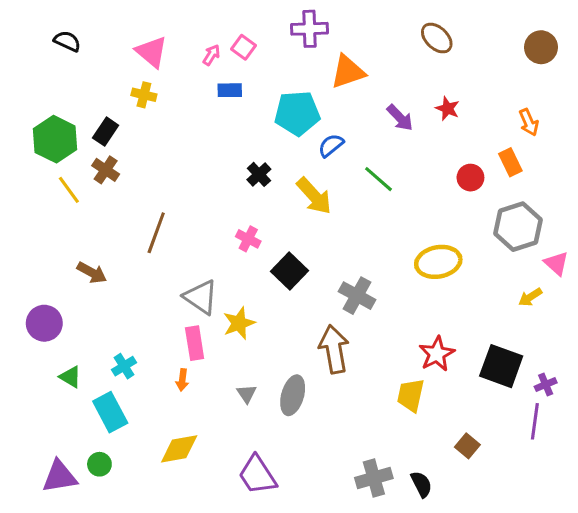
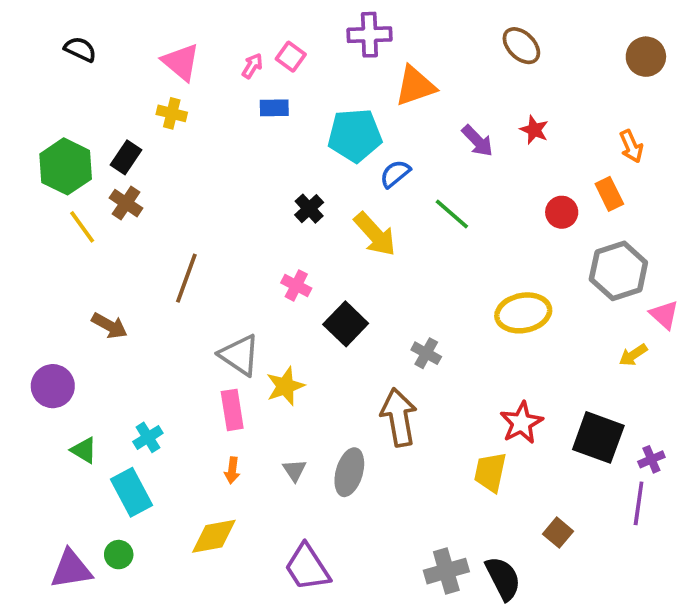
gray cross: (357, 296) -> (426, 353), size x0.7
orange arrow: (182, 380) -> (232, 470), moved
black semicircle: (421, 484) -> (503, 578), size x1.4

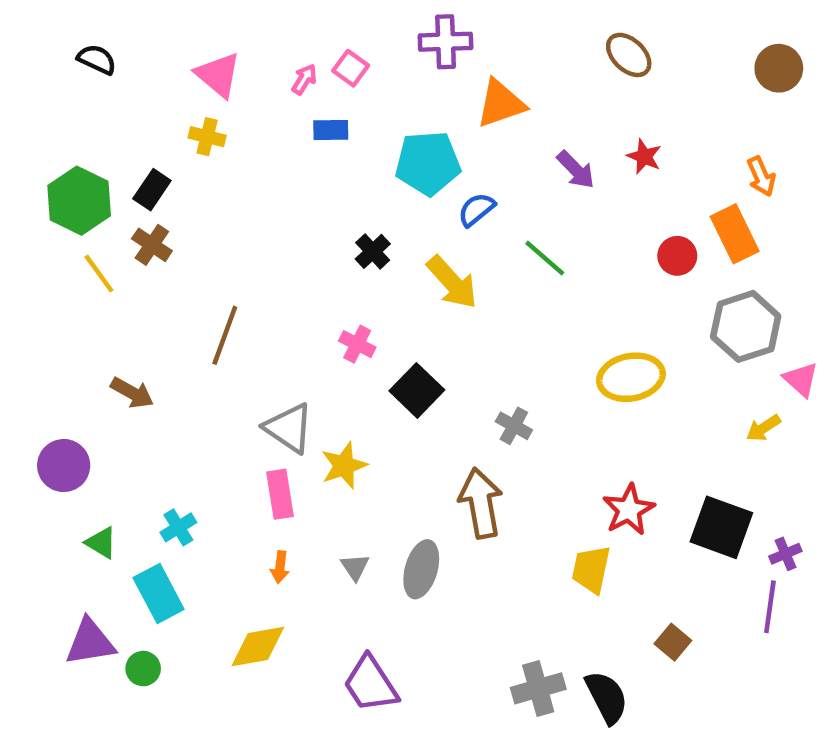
orange rectangle: (609, 194) -> (735, 234), size x1.4
purple triangle: (71, 569) -> (90, 642), moved

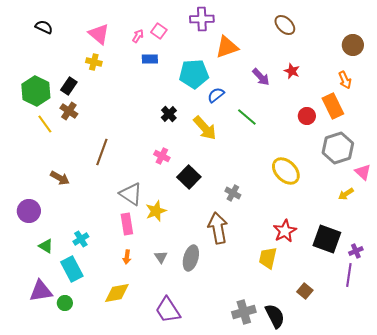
brown circle: (779, 68) -> (353, 45), moved
yellow ellipse: (631, 377) -> (286, 171), turned 56

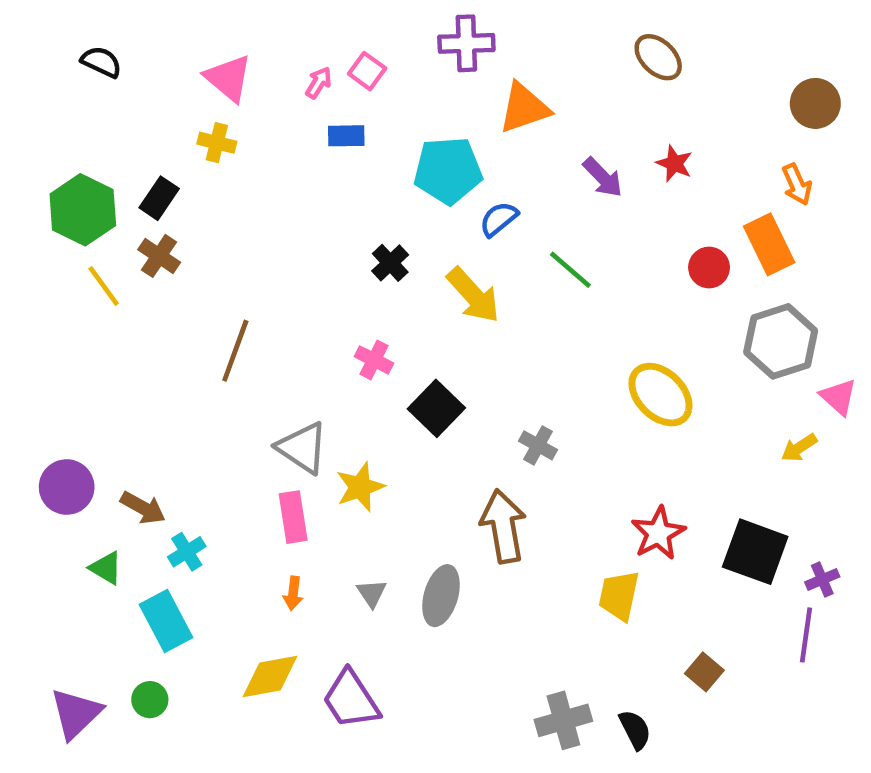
brown arrow: (60, 178) -> (143, 508), moved
purple triangle: (41, 291) -> (76, 713), moved, turned -35
purple trapezoid: (168, 310) -> (351, 700), moved
black semicircle: (275, 316) -> (635, 730), size x0.7

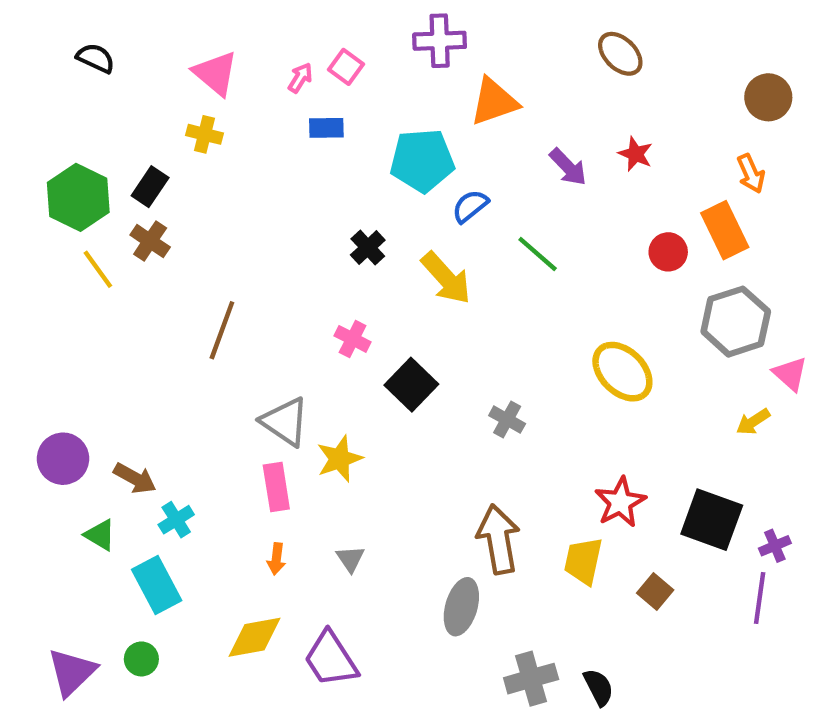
brown arrow: (503, 526) -> (498, 539), moved
gray ellipse: (441, 596) -> (461, 607), moved
brown square: (704, 672) -> (655, 591), moved

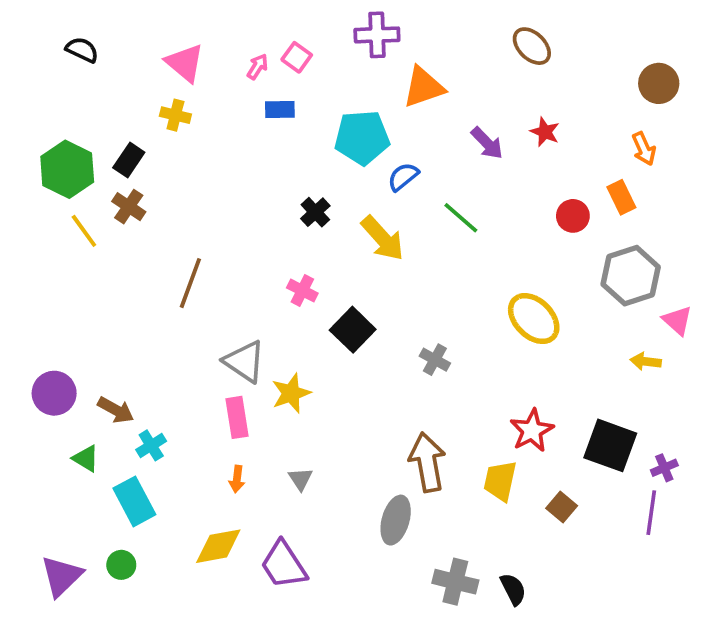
orange rectangle: (725, 230) -> (621, 197), size x0.7
yellow arrow: (753, 422) -> (646, 361), turned 40
gray cross: (531, 679) -> (455, 582), turned 30

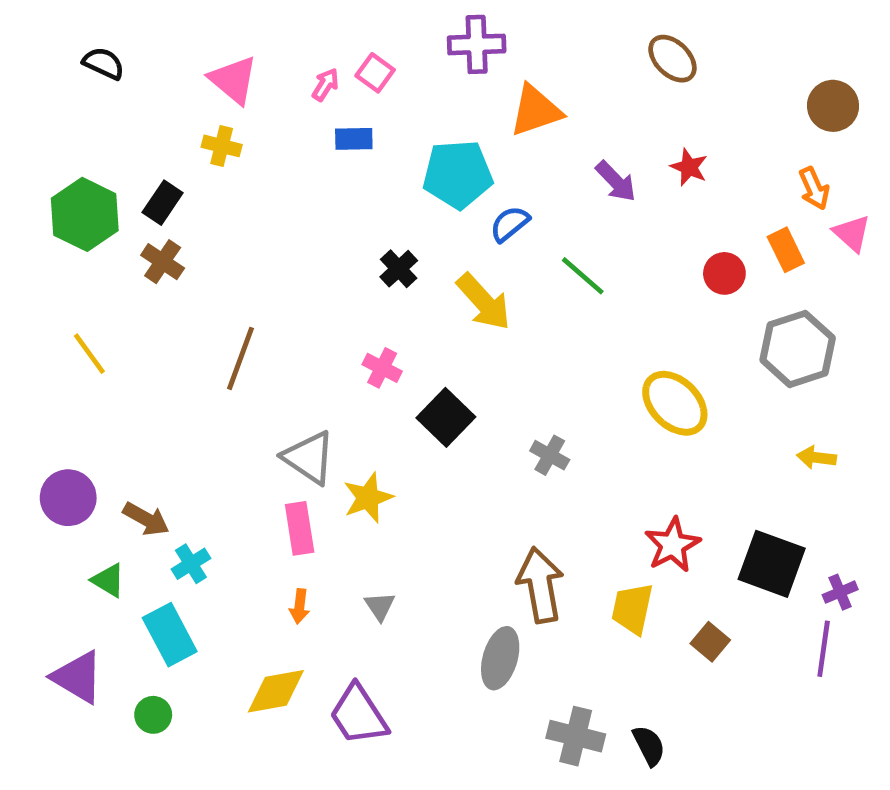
yellow line: (84, 231) -> (89, 354), moved
pink triangle: (677, 320) -> (852, 233), moved
purple triangle: (62, 576) -> (78, 677), moved, turned -45

